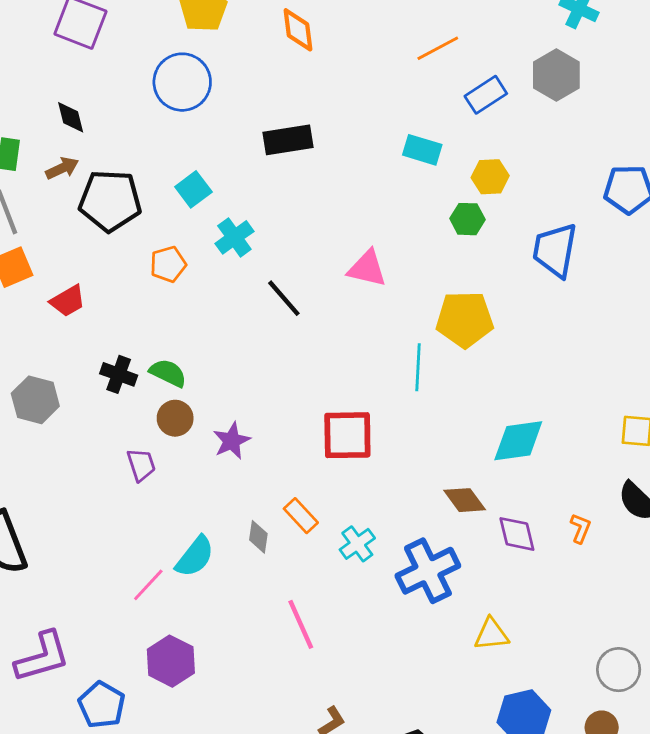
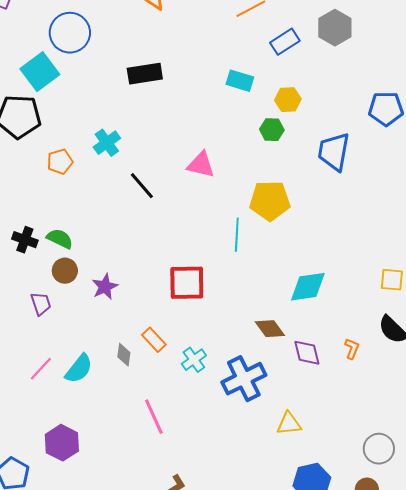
cyan square: (193, 189) -> (40, 72), moved, size x1.5
pink line: (148, 585) -> (41, 369), moved

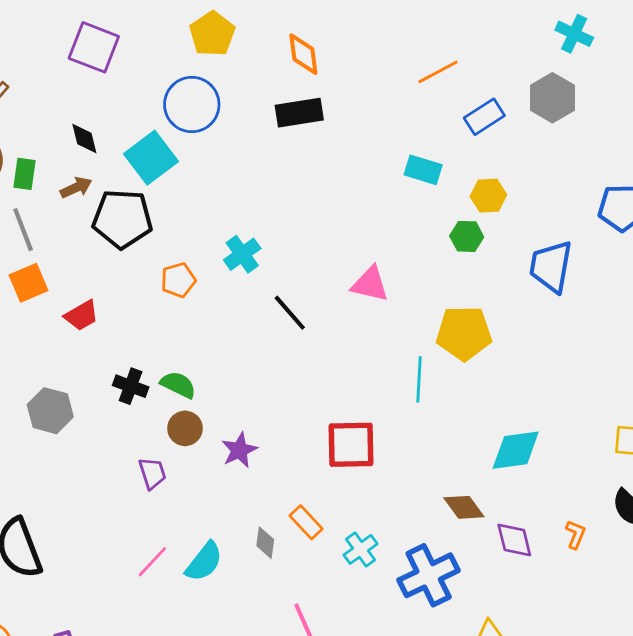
black rectangle: (145, 74) -> (299, 113), moved

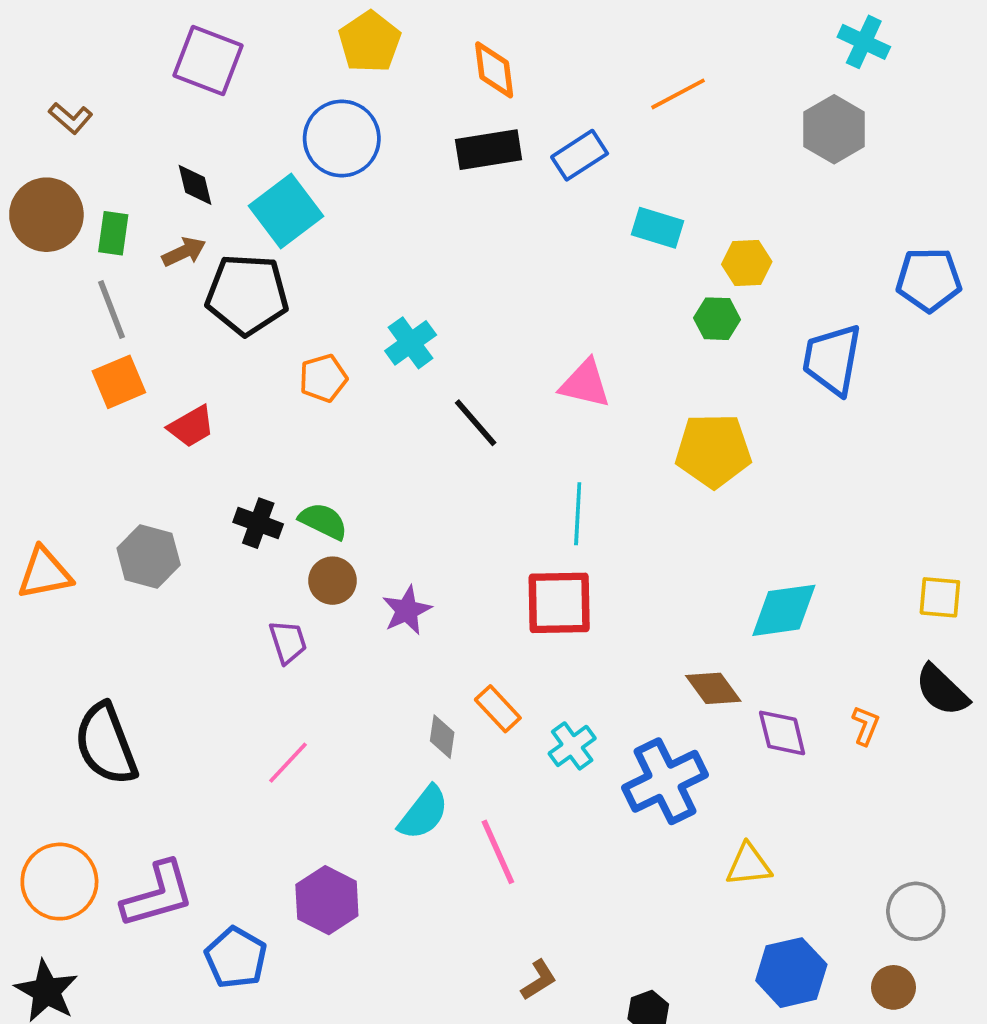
blue rectangle: (484, 117) -> (580, 155), moved
cyan line: (419, 379) -> (578, 514), moved
cyan semicircle: (204, 562) -> (424, 813), moved

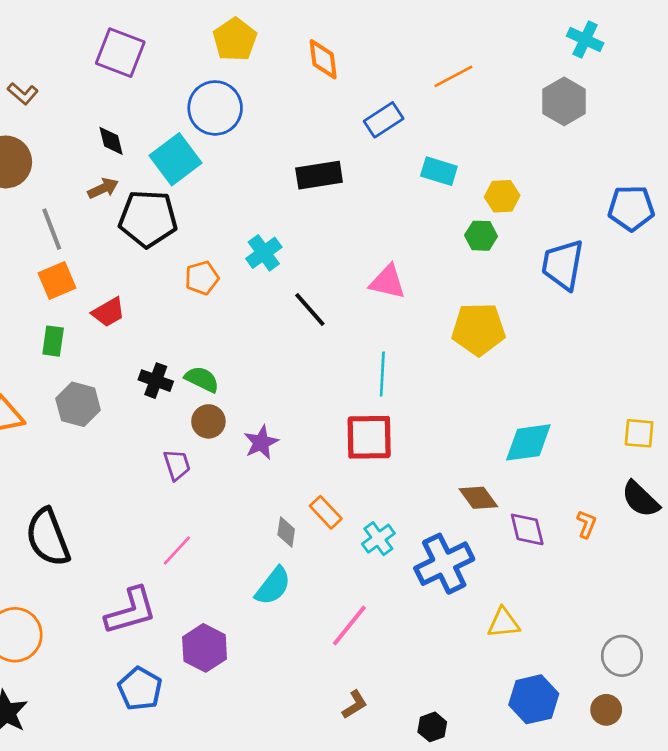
black rectangle: (489, 150) -> (319, 175), moved
green rectangle: (113, 233) -> (53, 341), moved
pink line: (498, 852) -> (349, 626), moved, turned 63
purple L-shape: (158, 895) -> (131, 611), moved

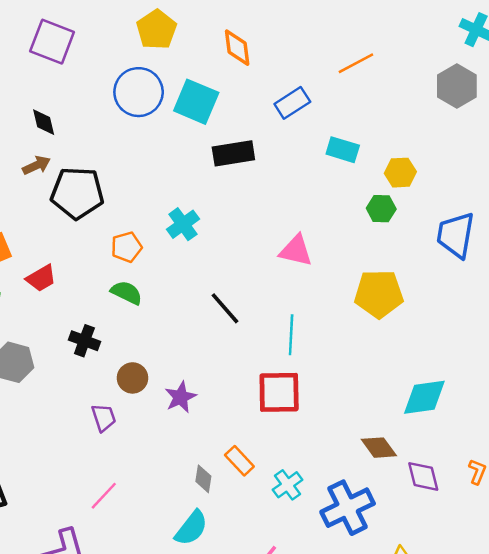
cyan square: (176, 159) -> (196, 102), moved, turned -30
black line: (310, 309) -> (225, 308), moved
green semicircle: (202, 379) -> (127, 293), moved

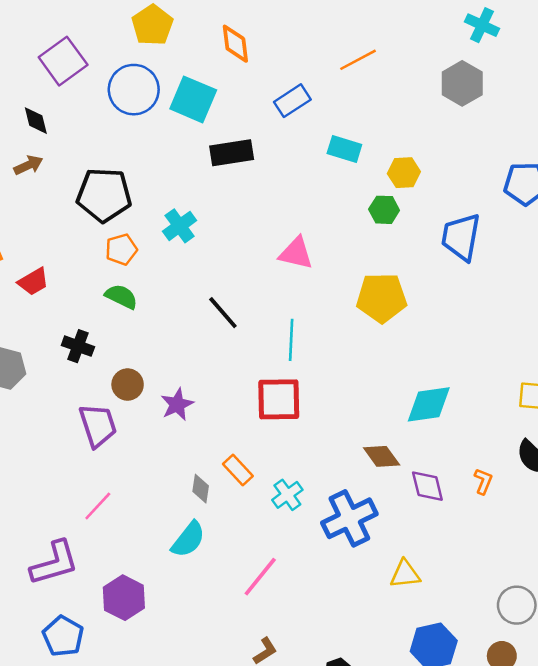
purple square: (52, 42) -> (63, 61), moved, turned 33
black pentagon: (77, 193) -> (104, 195), moved
purple trapezoid: (104, 418) -> (98, 425), size x1.5

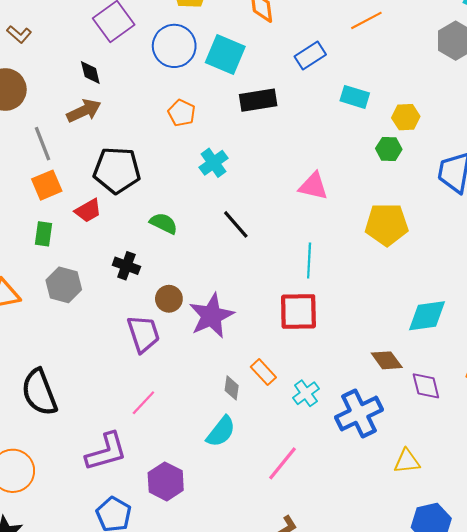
brown arrow: (28, 165) -> (84, 111), size x1.4
black pentagon: (104, 195) -> (117, 170), moved
orange pentagon: (121, 249) -> (182, 113), moved, turned -30
black line: (223, 313) -> (236, 224), moved
purple star: (177, 404) -> (211, 316), size x1.6

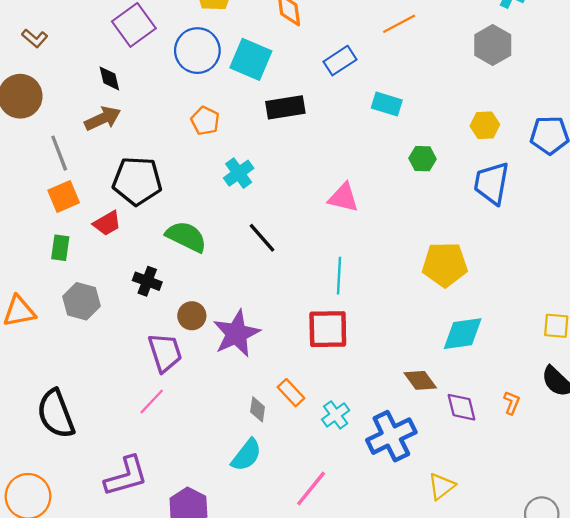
yellow hexagon: (406, 117) -> (485, 125), moved
green semicircle: (164, 223) -> (186, 237), size x1.4
yellow pentagon: (387, 224) -> (445, 264), moved
pink line: (143, 403) -> (152, 402), moved
yellow triangle: (407, 461) -> (441, 486), turned -32

